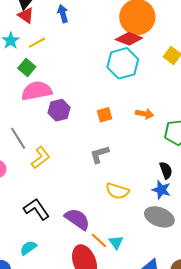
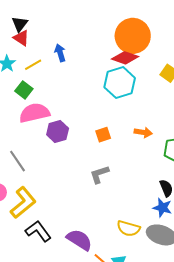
blue arrow: (63, 14) -> (60, 53), moved
yellow L-shape: (41, 158) -> (23, 203), moved, size x1.4
yellow semicircle: (117, 191) -> (128, 228), moved

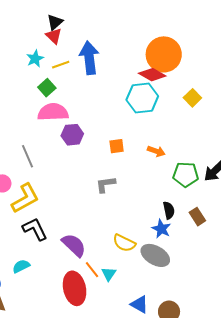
blue arrow: (60, 53) -> (89, 58), size x1.8

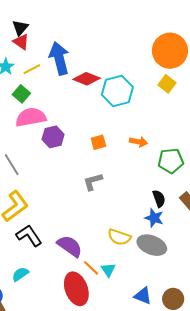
orange circle: (164, 54) -> (170, 51), moved
red diamond: (152, 75) -> (87, 79), moved

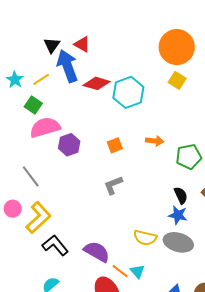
black triangle: (20, 28) -> (52, 45), moved
red triangle: (21, 42) -> (82, 44), moved

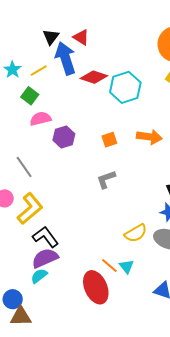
pink semicircle: (45, 127) -> (40, 119), size x0.7
orange arrow: (155, 141) -> (149, 137), size x1.4
yellow semicircle: (145, 238) -> (136, 233), turned -45
purple semicircle: (97, 252) -> (45, 258), moved, turned -56

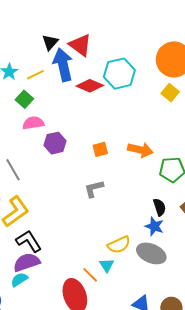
red triangle: (81, 37) -> (80, 45), size x1.4
cyan hexagon: (125, 87) -> (119, 74), moved
cyan triangle: (127, 266) -> (107, 265), moved

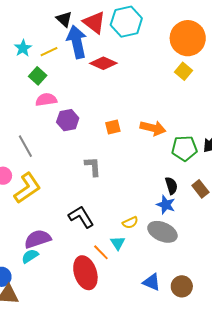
black triangle: (50, 42) -> (64, 19), turned -30
cyan hexagon: (119, 74) -> (126, 22), moved
gray L-shape: (94, 189) -> (93, 167), moved, turned 100
black L-shape: (29, 241) -> (81, 217), moved
yellow semicircle: (119, 245) -> (130, 223), size x0.7

